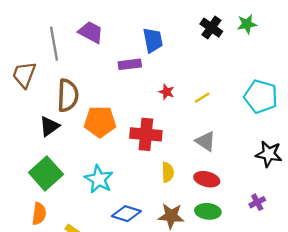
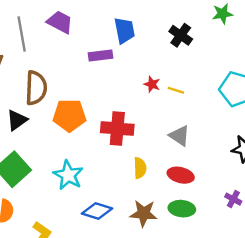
black cross: (211, 28) -> (181, 35), moved
red star: (167, 92) -> (152, 84), moved
yellow line: (202, 98) -> (176, 90), turned 49
purple cross: (257, 202) -> (233, 199), turned -35

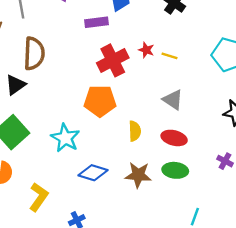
orange pentagon: (69, 115) -> (100, 101), moved
red cross: (117, 128) -> (113, 60), moved, turned -32

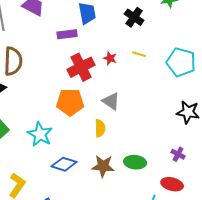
yellow line: (169, 56) -> (139, 54), moved
gray triangle: (173, 100) -> (111, 101), moved
red ellipse: (174, 138) -> (172, 184), moved

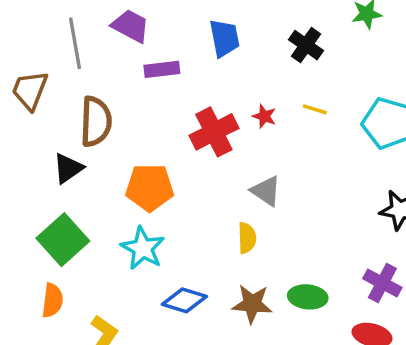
purple rectangle: (67, 34) -> (162, 69), moved
orange pentagon: (70, 102) -> (150, 187), moved
purple cross: (178, 154) -> (382, 283), size x1.5

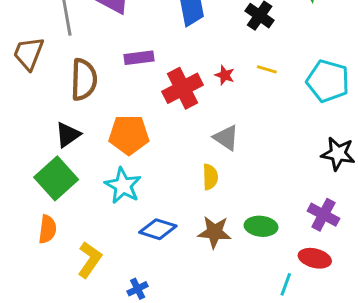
purple rectangle: (162, 69) -> (139, 58), moved
black triangle: (68, 168) -> (68, 135), moved

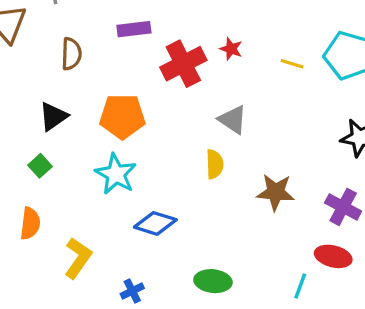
yellow line: (267, 69) -> (292, 64), moved
brown semicircle: (84, 80) -> (71, 54), size x0.7
green square: (56, 178) -> (40, 166), size x0.5
green ellipse: (261, 226) -> (213, 281), moved
brown star: (215, 232) -> (276, 192), moved

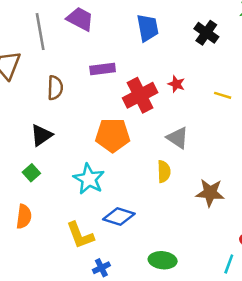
orange pentagon: (122, 116) -> (113, 135), moved
yellow L-shape: (78, 258) -> (80, 235), moved, turned 124

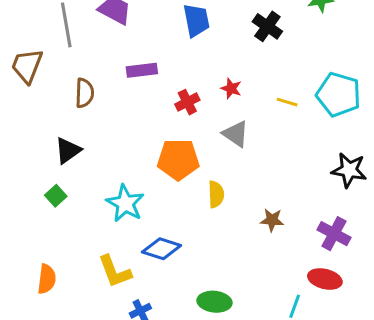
red cross: (140, 95) -> (187, 102), size x0.6
orange pentagon: (113, 135) -> (178, 160), moved
gray triangle: (178, 138) -> (236, 134), moved
brown star: (210, 193) -> (272, 220), size x0.7
orange semicircle: (24, 216) -> (47, 279), moved

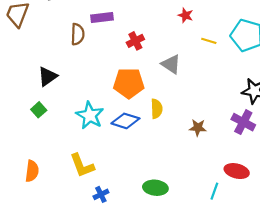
red star: (231, 88) -> (185, 15), moved
brown semicircle: (84, 93) -> (78, 34), moved
purple cross: (334, 234) -> (243, 122), moved
blue diamond: (162, 249) -> (125, 121), moved

